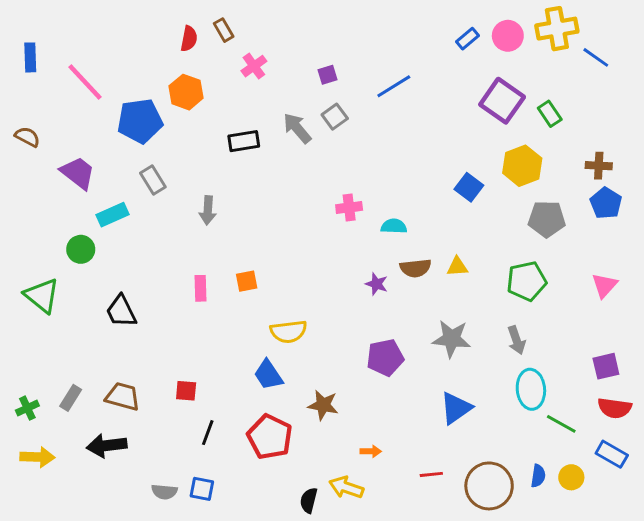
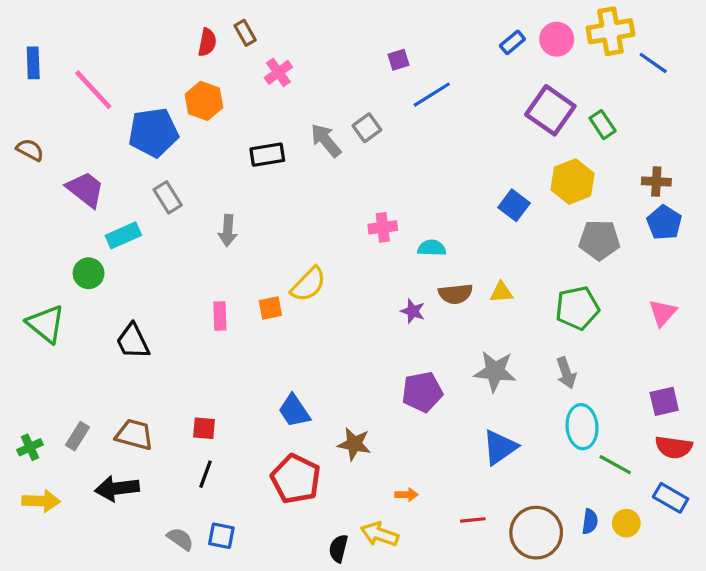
purple square: (327, 75) -> (399, 60), moved
yellow semicircle: (289, 332) -> (308, 284), moved, turned -39
black line: (208, 433) -> (206, 474), moved
gray semicircle: (164, 492) -> (180, 539), turned -150

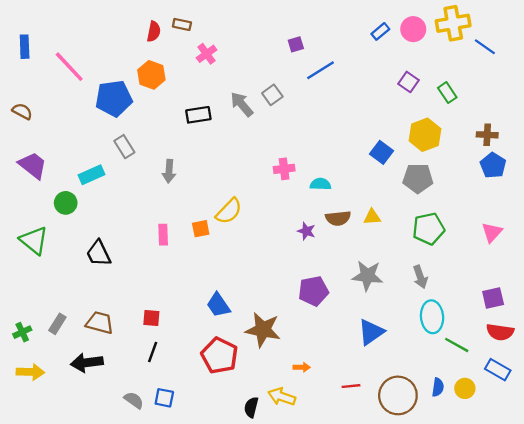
brown rectangle: (245, 33) -> (182, 24), turned -48
purple square: (550, 110) -> (409, 82), size x0.6
purple trapezoid: (85, 189) -> (33, 165), moved
gray pentagon: (599, 240) -> (418, 178), moved
brown star: (354, 444) -> (263, 330), size x1.4

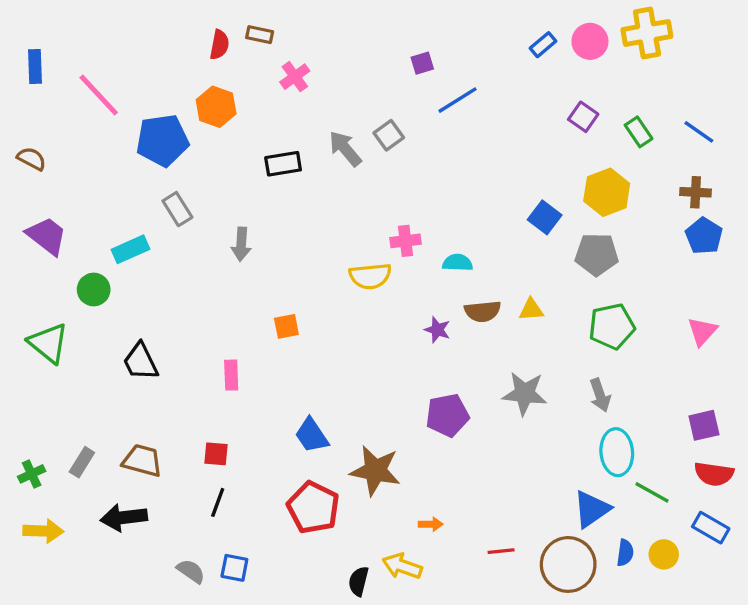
blue line: (485, 47) -> (699, 132), moved
yellow semicircle: (229, 211) -> (370, 276), moved, turned 40
pink rectangle: (163, 235) -> (231, 375), moved
blue triangle: (371, 332) -> (592, 509), moved

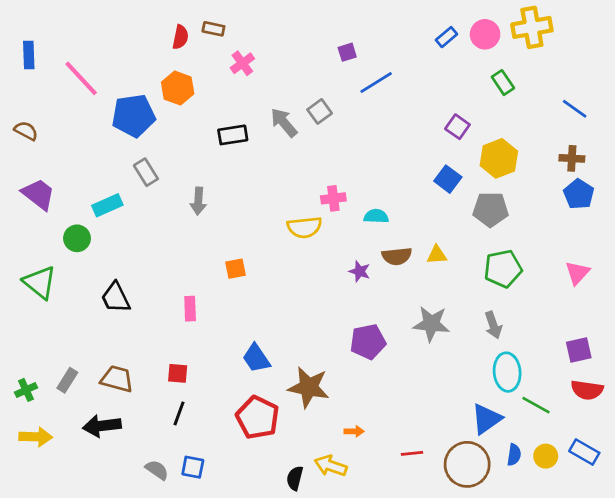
purple square: (583, 117) -> (457, 127), moved
green rectangle: (639, 132) -> (503, 83), moved
blue rectangle: (711, 528) -> (584, 452), moved

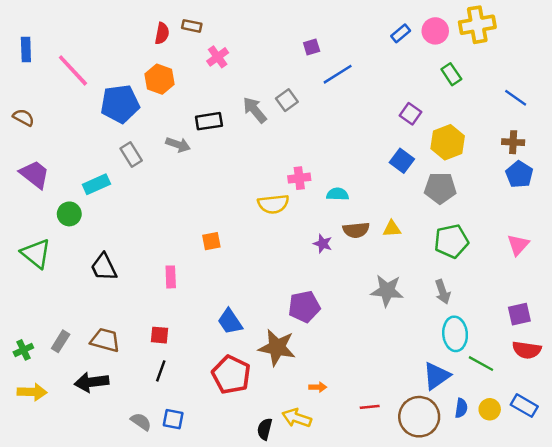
gray arrow: (198, 201) -> (178, 145), moved, turned -75
purple pentagon: (368, 342) -> (304, 307), moved

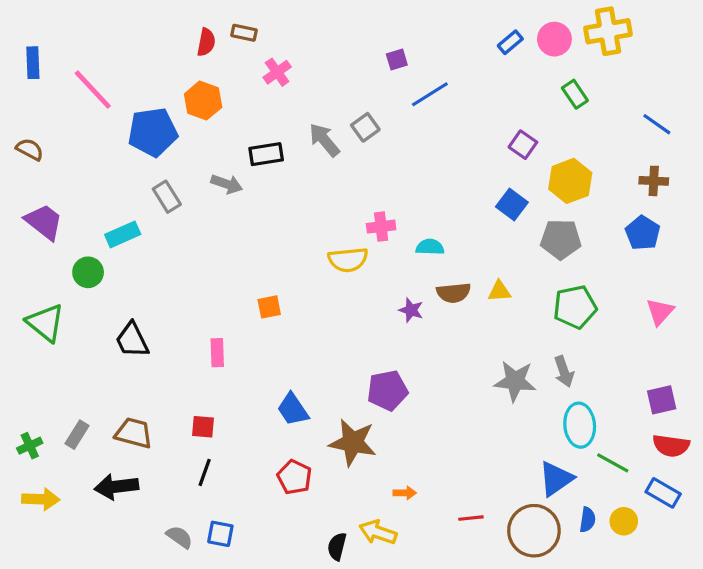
blue pentagon: (519, 174) -> (643, 233), moved
gray star: (387, 291) -> (515, 381), moved
red pentagon: (231, 375) -> (294, 477), size x0.7
blue rectangle: (524, 406) -> (663, 493), moved

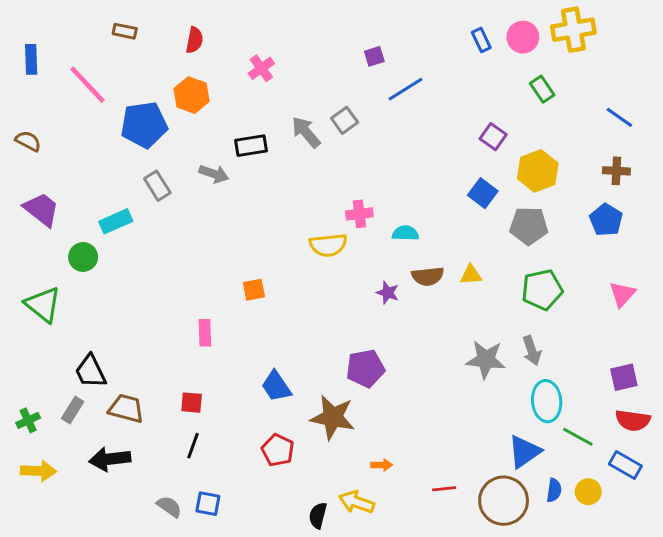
brown rectangle: (244, 33) -> (125, 31), moved
blue rectangle: (510, 42) -> (481, 40), turned -75
black trapezoid: (132, 340) -> (91, 371), moved

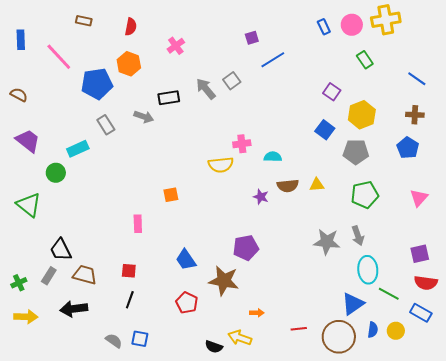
black semicircle: (318, 515) -> (214, 347), turned -84

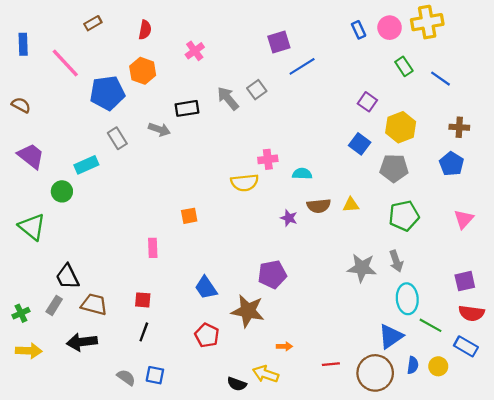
brown rectangle: (84, 21) -> (93, 23), turned -42
purple square: (252, 38) -> (279, 42), size x1.5
blue line: (417, 79) -> (440, 79), moved

